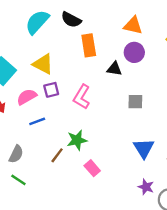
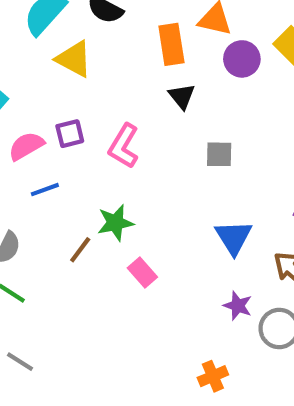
orange rectangle: (89, 45) -> (171, 44), moved
purple circle: (134, 52) -> (242, 59), moved
yellow triangle: (43, 64) -> (74, 59), moved
black triangle: (114, 69) -> (182, 96), turned 42

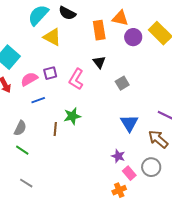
black triangle: (182, 96) -> (99, 62), moved
gray square: (219, 154) -> (122, 83), turned -32
brown line: (80, 250) -> (55, 129), turned -32
pink rectangle: (142, 273) -> (129, 173), moved
purple star: (238, 306) -> (118, 156), moved

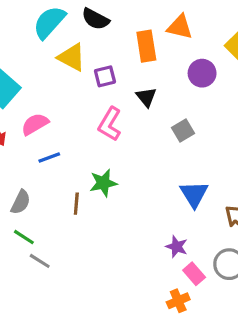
purple circle: (133, 37) -> (202, 73), moved
purple square: (50, 73) -> (105, 76), moved
gray line: (26, 183) -> (40, 261), moved

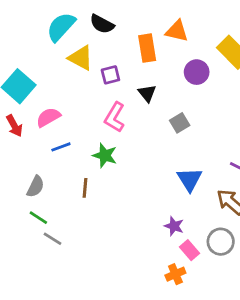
green star: (103, 183) -> (105, 155), moved, turned 30

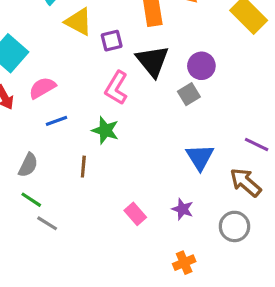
purple circle: (197, 72) -> (201, 66), moved
black triangle: (147, 93) -> (153, 61), size x1.6
pink rectangle: (190, 250) -> (135, 214), moved

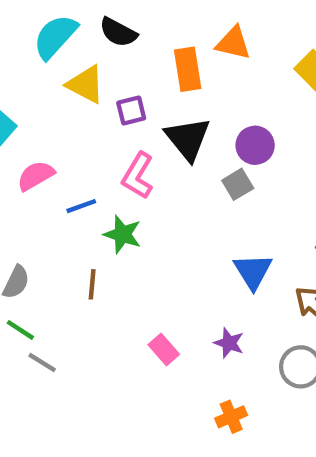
blue line: (57, 121) -> (81, 206), moved

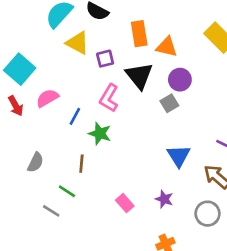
orange triangle: (233, 43) -> (167, 47), moved
blue line: (81, 206) -> (75, 116), turned -42
green line: (20, 330) -> (67, 191), moved

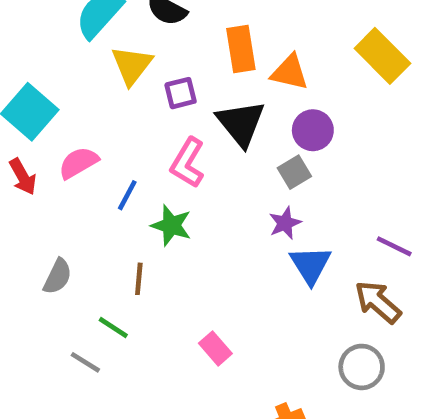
yellow triangle: (77, 43) -> (132, 65), turned 40
purple star: (164, 199) -> (285, 223), moved, turned 30

